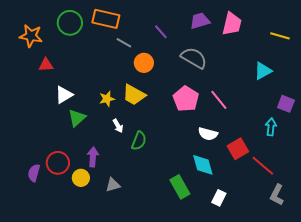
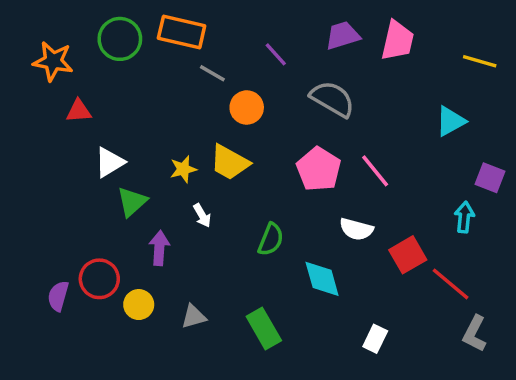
green semicircle: (139, 141) -> (271, 239), moved
purple arrow: (93, 157) -> (159, 248), moved
cyan diamond: (203, 165) -> (322, 279), moved
green rectangle: (180, 187) -> (264, 329), moved

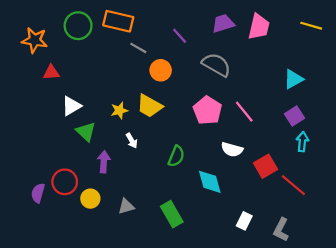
yellow line: (480, 61) -> (311, 26), moved
purple square: (490, 178) -> (294, 116), moved, turned 36
green triangle: (132, 202) -> (86, 132), turned -35
gray L-shape: (475, 334) -> (281, 230), moved

